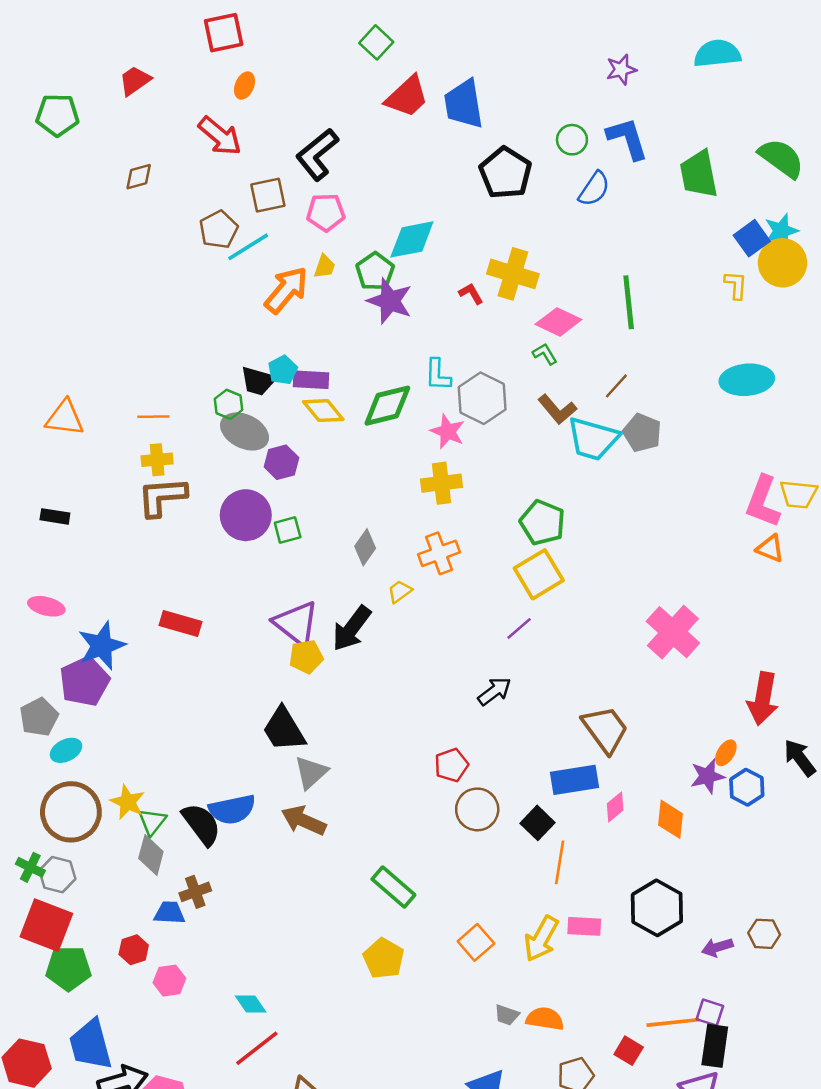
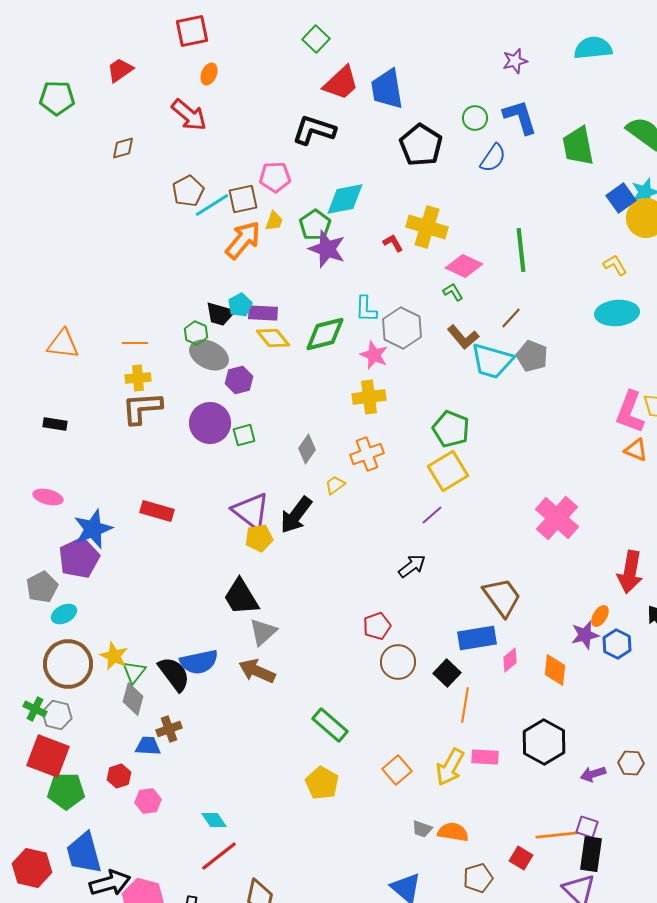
black L-shape: (317, 154) -> (314, 130), moved, turned 57
brown square: (268, 195) -> (243, 199), moved
yellow L-shape: (736, 285) -> (615, 265), moved, turned -35

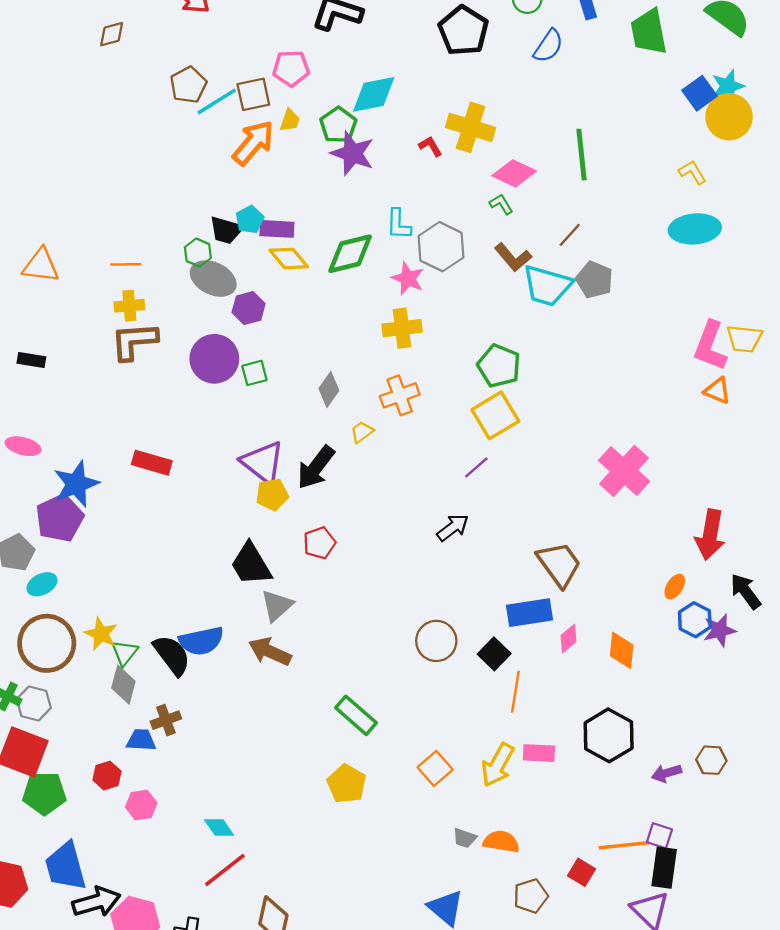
red pentagon: (377, 626) -> (319, 543), moved
purple star: (585, 635) -> (720, 630), moved

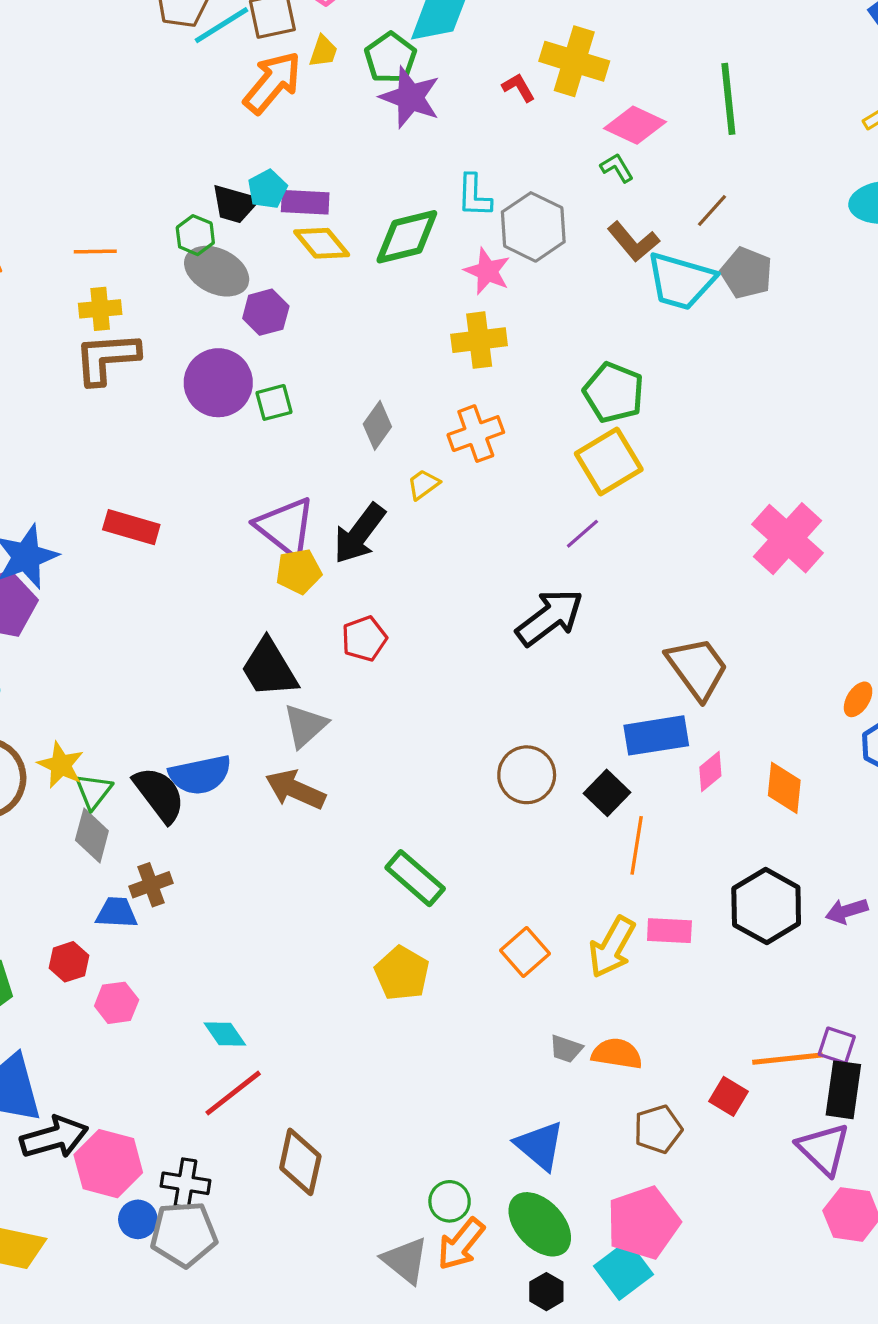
black arrow: (453, 528) -> (550, 617), size x1.5
purple arrow: (666, 773) -> (847, 911), moved

